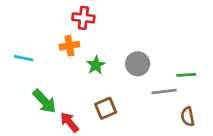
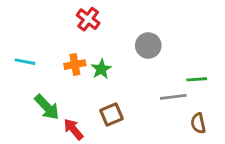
red cross: (83, 18) -> (88, 19), turned 30
orange cross: (69, 46) -> (75, 65), moved
gray circle: (138, 64) -> (148, 46), moved

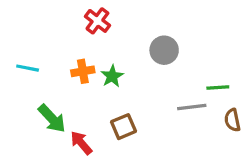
brown semicircle: (198, 123) -> (232, 120), moved

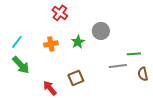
cyan line: (28, 68) -> (17, 42), turned -64
green star: (112, 76) -> (78, 42), moved
green arrow: (52, 118) -> (21, 65), moved

